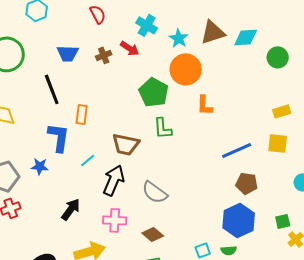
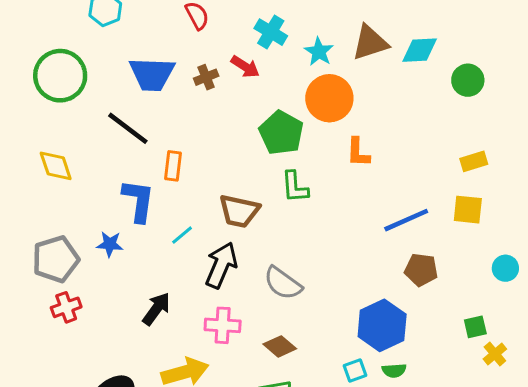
blue trapezoid: (68, 53) -> (152, 74), size x1.4
black line: (52, 89) -> (128, 128), turned -32
blue hexagon: (239, 220) -> (382, 325), moved

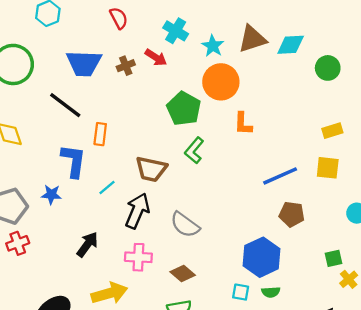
green L-shape: (295, 187) -> (194, 150), turned 44
cyan square: (355, 370) -> (241, 292), turned 30

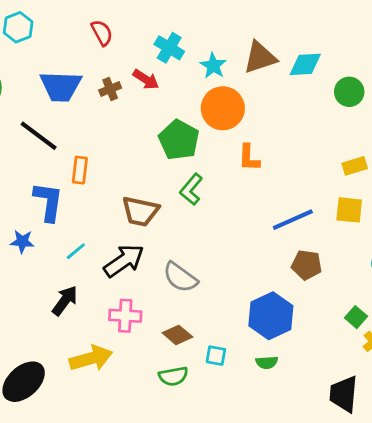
cyan line: (107, 188) -> (76, 251), moved
black arrow: (137, 211) -> (124, 261), turned 32
green square: (334, 258) -> (356, 317), turned -36
cyan square: (241, 292) -> (216, 356), moved
green semicircle: (271, 292) -> (267, 362), moved

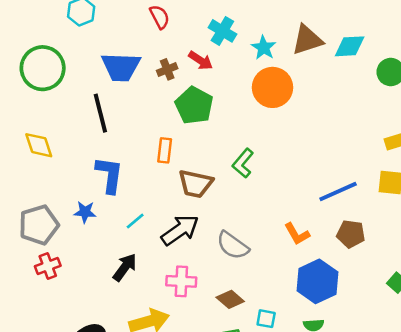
black line: (39, 136) -> (100, 113), turned 39
green pentagon: (179, 140) -> (194, 105), moved
orange L-shape: (249, 158) -> (297, 234), moved, turned -32
orange rectangle: (80, 170) -> (165, 150), moved

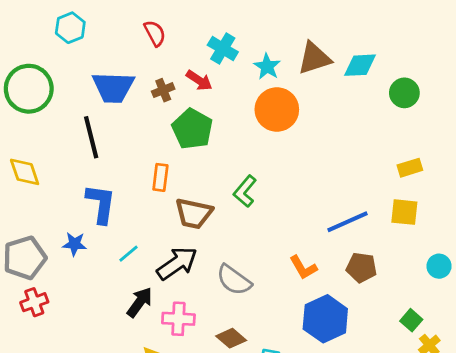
black arrow: (125, 267) -> (140, 302), moved

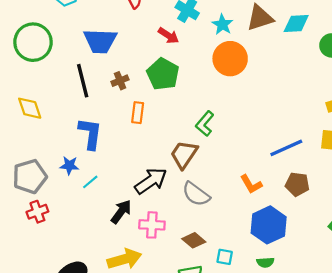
brown cross: (163, 90) -> (120, 81), moved
brown trapezoid: (194, 213) -> (184, 154), moved, turned 112
cyan line: (129, 254) -> (90, 182), moved

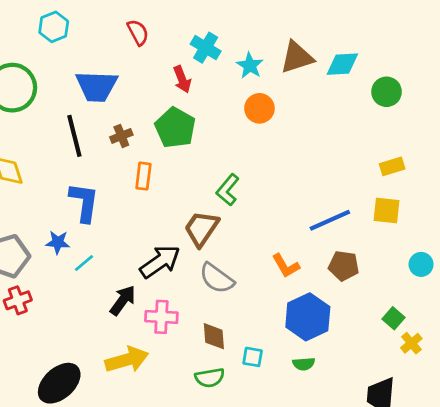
red arrow: (168, 36) -> (182, 79), turned 35
orange circle: (230, 59) -> (259, 108), size x0.7
brown diamond: (194, 240) -> (214, 336), turned 45

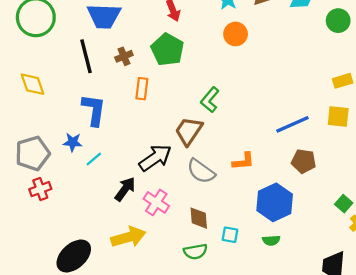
orange L-shape: (286, 266) -> (243, 161), moved, turned -65
pink cross: (161, 317) -> (156, 202), turned 30

